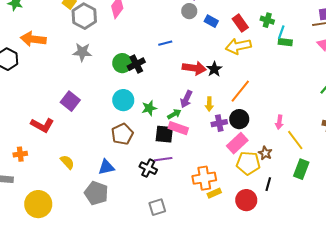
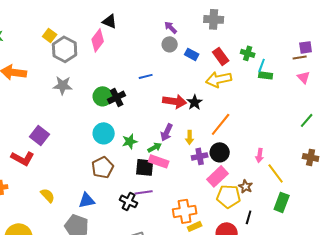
purple square: (70, 101) -> (40, 135), moved

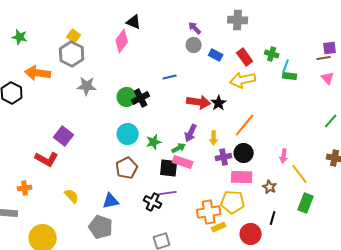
gray hexagon: (65, 49) -> (72, 54), moved
pink rectangle: (218, 176) -> (242, 177), turned 45
yellow pentagon: (229, 196) -> (233, 202), moved

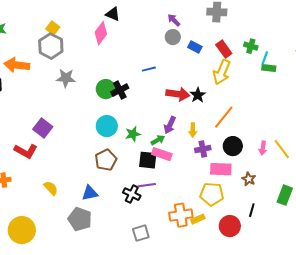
yellow arrow: (243, 80) -> (222, 72), turned -55
black circle: (244, 153) -> (233, 146), moved
yellow line: (300, 174) -> (282, 149), moved
orange cross: (209, 212) -> (181, 215), moved

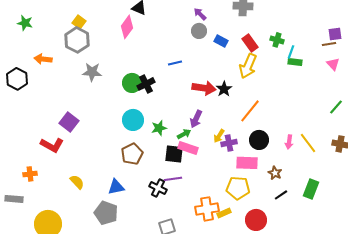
orange arrow: (17, 65) -> (43, 59), size x0.7
yellow arrow: (193, 130) -> (219, 136), moved, turned 32
black line: (252, 210) -> (281, 195), moved, turned 40

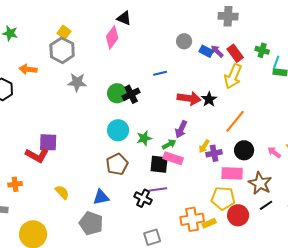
purple arrow: (200, 14) -> (217, 51), moved
purple square: (69, 122) -> (48, 142), moved, turned -36
pink arrow: (289, 142) -> (274, 152), turned 120
brown star: (275, 173) -> (260, 183), size x1.6
red circle: (256, 220) -> (238, 215), moved

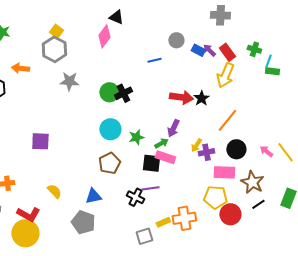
blue line: (160, 73) -> (154, 60), moved
red L-shape: (37, 155) -> (28, 214), moved
yellow rectangle: (209, 223) -> (163, 222), moved

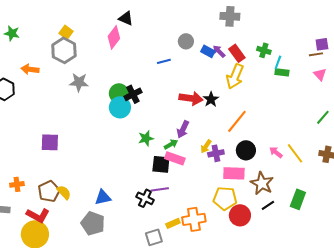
cyan circle: (110, 129) -> (120, 107), moved
brown pentagon: (109, 163) -> (49, 191), moved

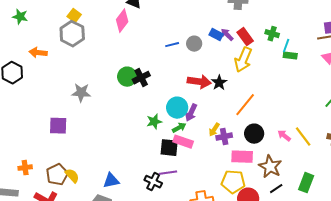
gray circle: (186, 41) -> (194, 44), moved
gray star: (79, 82) -> (81, 93), moved
cyan circle: (120, 107) -> (177, 108), moved

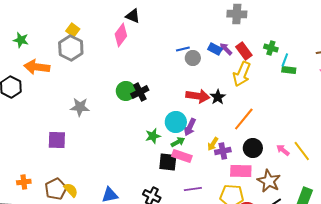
green star: (20, 17) -> (21, 40), moved
blue line: (172, 45) -> (183, 49), moved
orange arrow: (38, 53) -> (37, 67), size x1.4
purple line: (168, 173) -> (193, 189), moved

